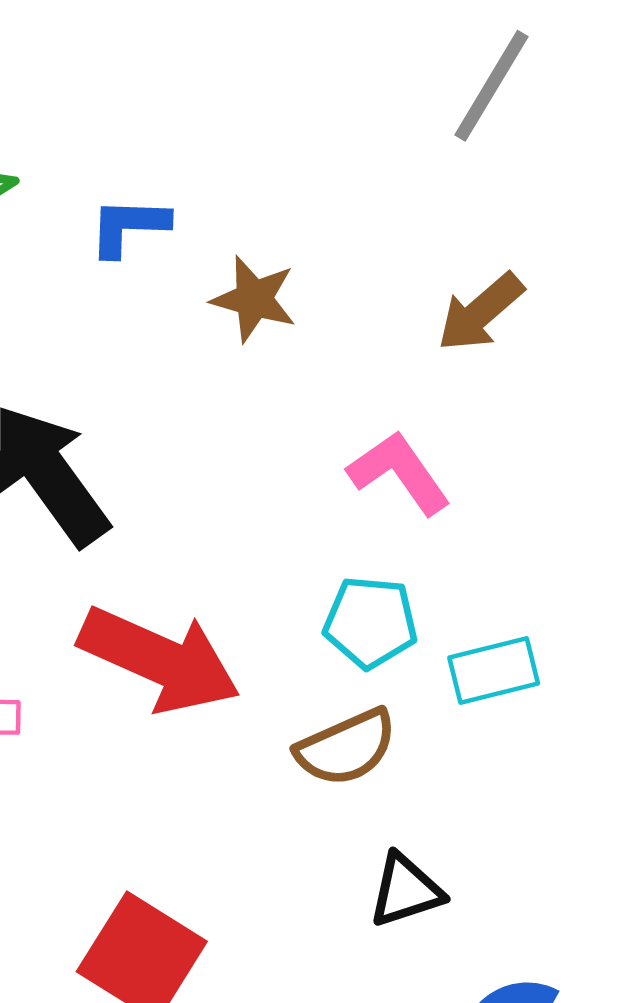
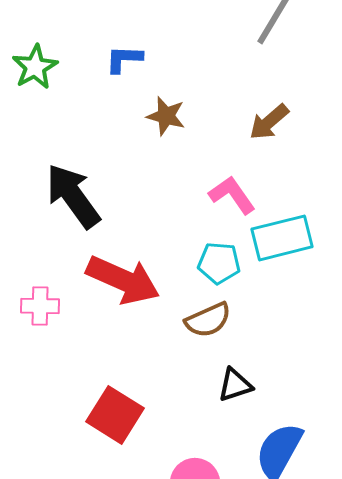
blue L-shape: (129, 226) -> (124, 59), moved
cyan rectangle: (494, 671) -> (282, 238), moved, size x1.5

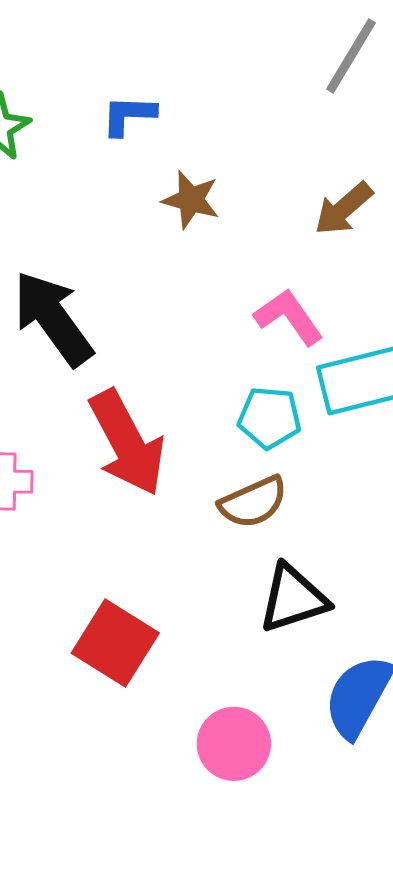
red arrow: (123, 280) -> (127, 443), turned 38
black triangle: (235, 385) -> (293, 599), size x1.4

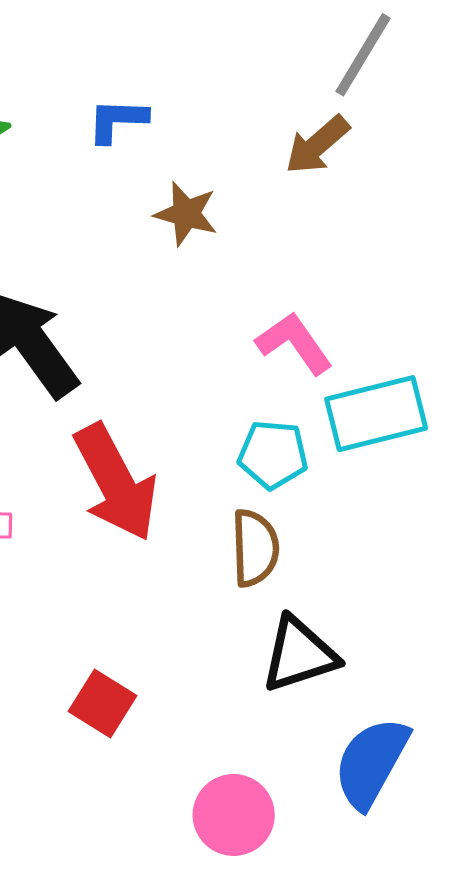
brown arrow: (344, 209) -> (317, 145), moved
brown semicircle: (253, 502) -> (255, 548), turned -68
red square: (115, 643) -> (103, 704), size x0.7

